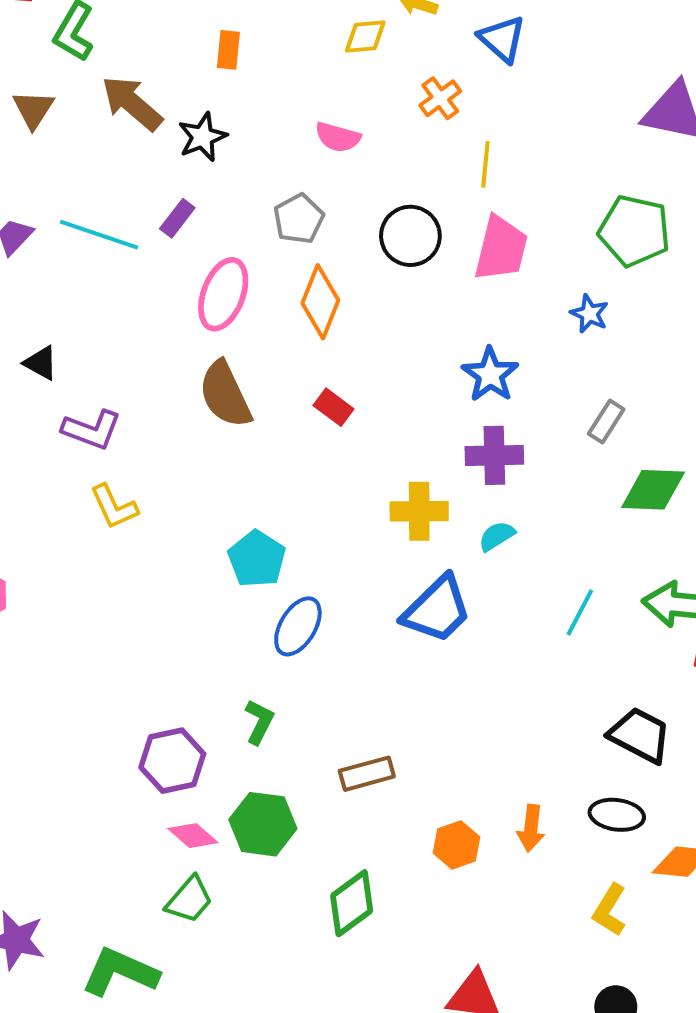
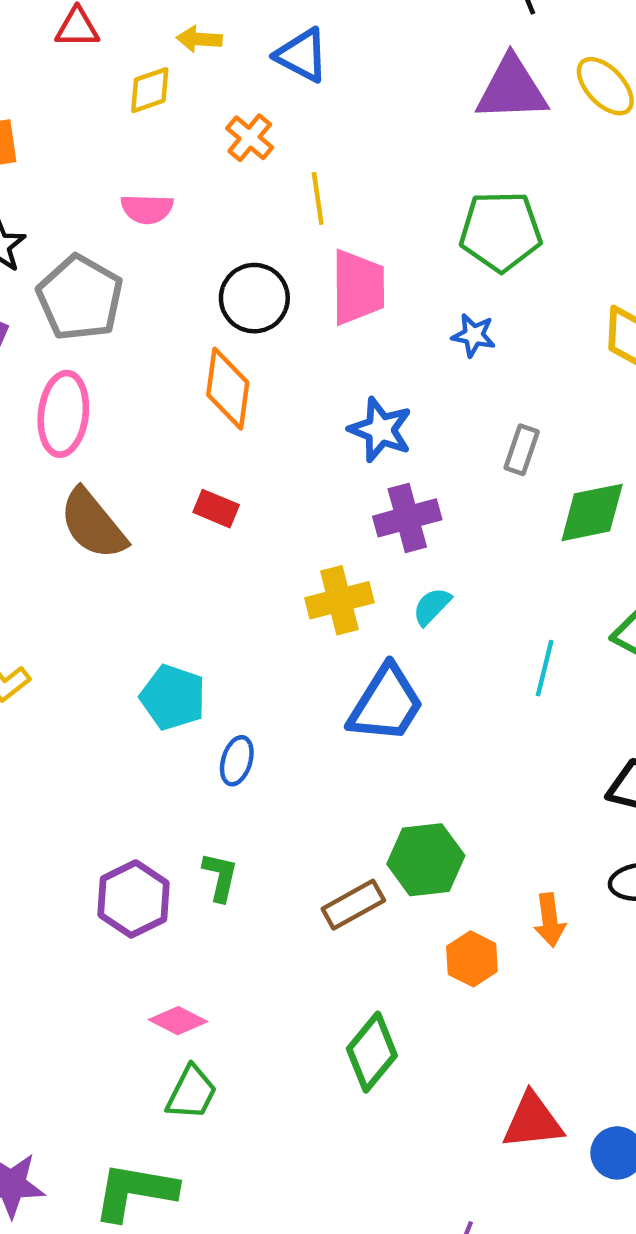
gray pentagon: (299, 219) -> (80, 298), moved, size x1.5
orange diamond: (320, 302) -> (228, 389), moved
blue ellipse: (298, 626) -> (237, 761), size x0.7
purple hexagon: (172, 761) -> (134, 899), moved
green hexagon: (263, 824) -> (426, 860), moved

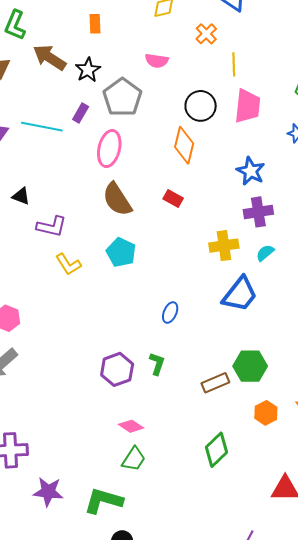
cyan pentagon: (173, 697) -> (121, 252), moved

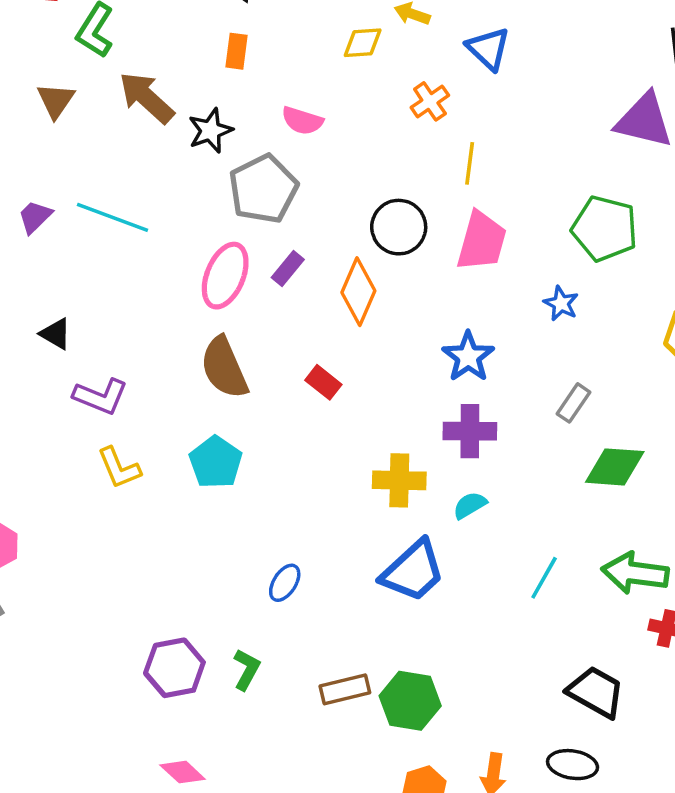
pink semicircle: (157, 61) -> (302, 121), moved
purple rectangle: (81, 113) -> (288, 269), moved
brown rectangle: (215, 383) -> (345, 689), moved

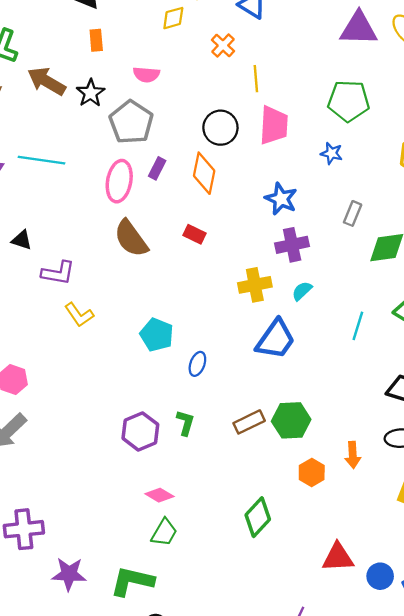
cyan pentagon: (216, 462) -> (157, 335), moved

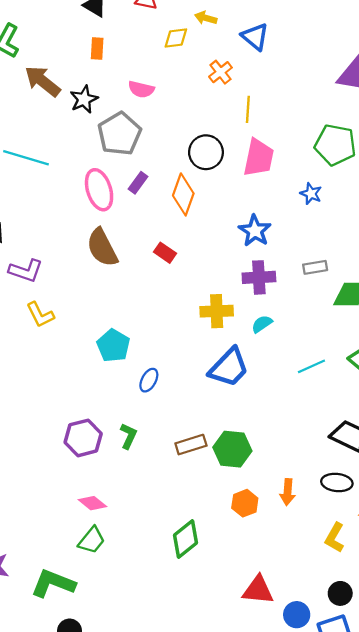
pink ellipse: (119, 181) -> (99, 190), turned -36
gray rectangle: (353, 213) -> (315, 267), moved, turned 50
cyan line: (358, 326) -> (311, 366), turned 40

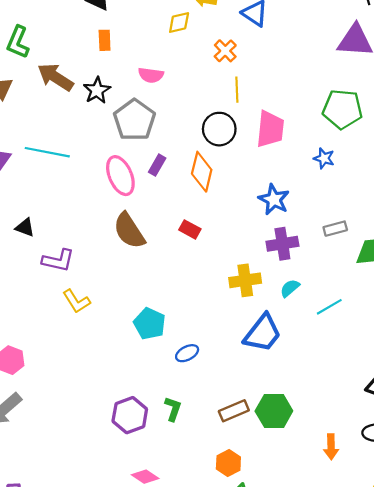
yellow line: (248, 109) -> (237, 90), moved
cyan line: (311, 366) -> (329, 307), moved
blue ellipse: (149, 380) -> (187, 353), turned 40
orange hexagon: (245, 503) -> (228, 463), moved

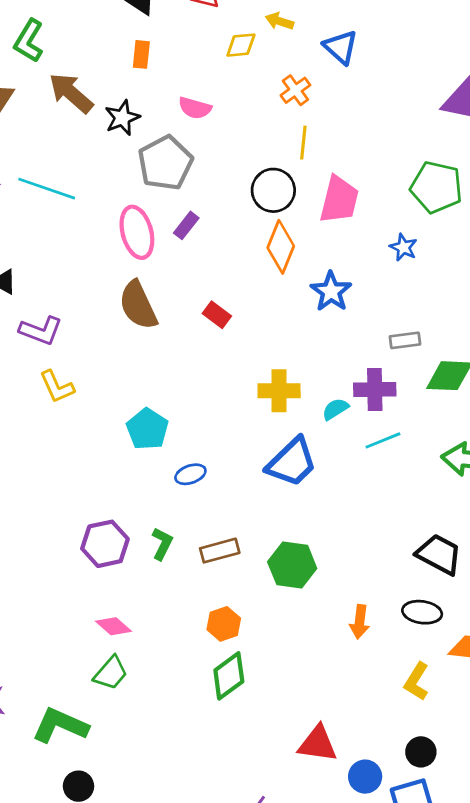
orange diamond: (202, 172) -> (281, 247), moved
purple cross: (282, 244) -> (375, 390), moved
brown rectangle: (234, 411) -> (220, 551), moved

